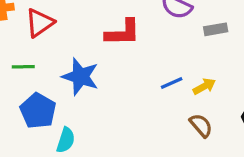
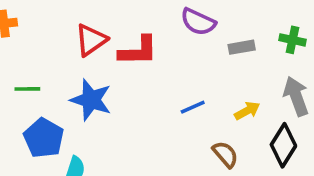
red triangle: (40, 23) -> (91, 40), moved
yellow arrow: (204, 86) -> (247, 111), moved

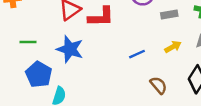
yellow arrow: (247, 111) -> (173, 47), moved

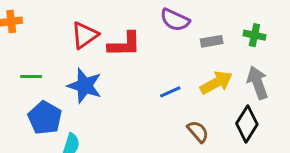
yellow arrow: (173, 47) -> (216, 83), size x1.5

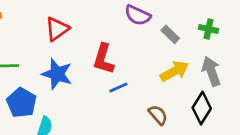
gray rectangle: (212, 41) -> (170, 34), turned 54
red L-shape: (124, 44) -> (103, 59), moved, turned 108
blue line: (170, 92) -> (118, 88), moved

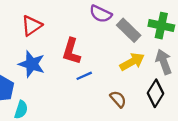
green cross: (209, 29) -> (161, 26), size x1.5
gray rectangle: (170, 34) -> (129, 30), size x1.5

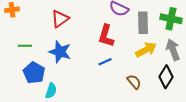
gray rectangle: (129, 30) -> (143, 23), turned 45
red L-shape: (71, 51) -> (106, 36), moved

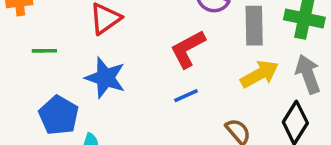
red L-shape: (106, 36) -> (188, 49), turned 45
green line: (25, 46) -> (44, 51), moved

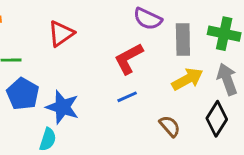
blue star: (105, 78) -> (62, 107), moved
blue pentagon: (59, 115) -> (23, 94), moved

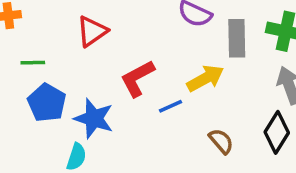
red L-shape: (129, 59) -> (137, 78), moved
yellow arrow: (187, 79) -> (205, 78), moved

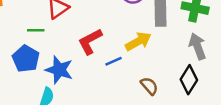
green line: (33, 63) -> (36, 30), moved

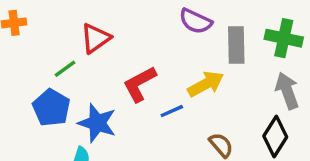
green line: (36, 30) -> (65, 69), turned -35

